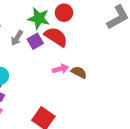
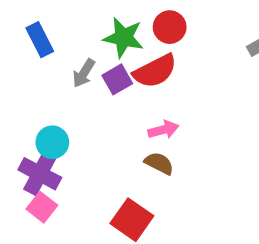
red semicircle: (56, 37) -> (155, 71), turned 120
brown semicircle: (79, 72) -> (159, 163), moved

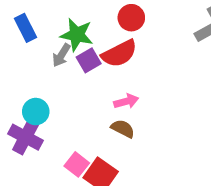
green star: (124, 38) -> (77, 35), moved
pink square: (42, 207) -> (77, 164), moved

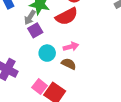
purple square: (89, 60) -> (35, 30), moved
cyan circle: (36, 112) -> (47, 53), moved

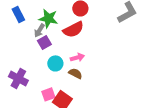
pink square: (40, 87) -> (48, 94), turned 32

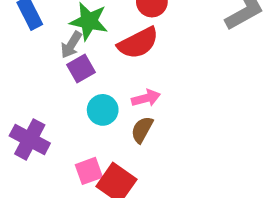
brown semicircle: (75, 73) -> (142, 130), turned -88

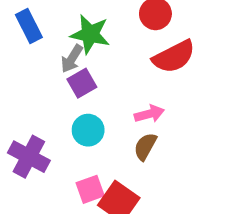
red semicircle: (138, 43) -> (174, 57), moved
cyan circle: (103, 110) -> (88, 130), moved

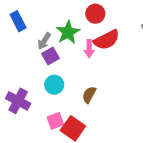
green star: (90, 34) -> (68, 32), moved, turned 30
pink arrow: (149, 114) -> (89, 49), moved, turned 105

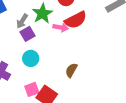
pink arrow: (89, 49) -> (61, 27), turned -80
brown semicircle: (89, 95) -> (71, 70), moved

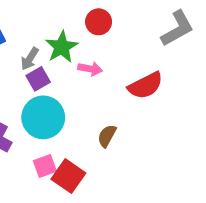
red semicircle: (76, 20) -> (145, 86), moved
cyan circle: (31, 58) -> (43, 117), size x1.6

